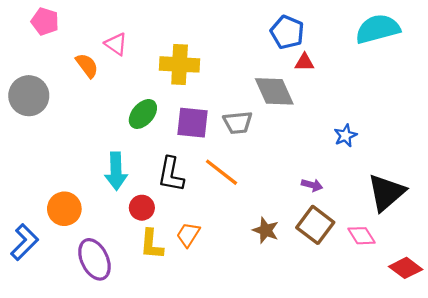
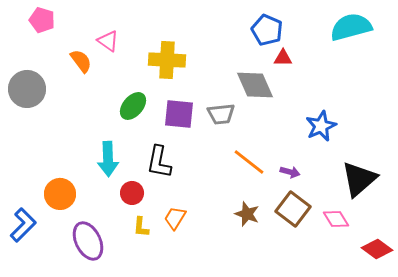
blue star: (345, 136) -> (321, 126), size x1.4
orange line: (222, 172) -> (249, 162), moved
yellow L-shape: (152, 244) -> (141, 227), size x0.7

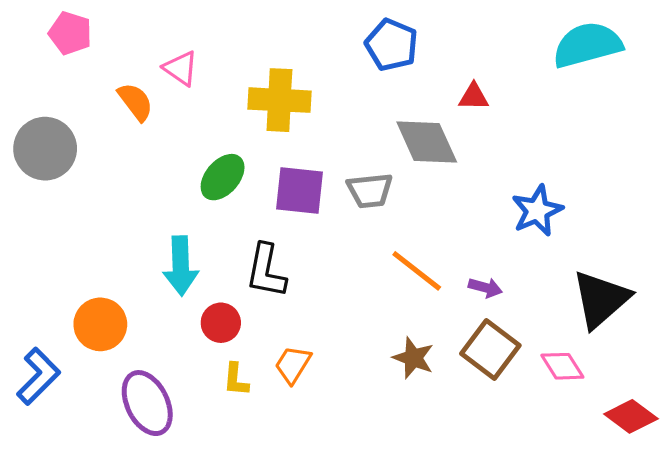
blue pentagon: (267, 30) -> (392, 45), moved

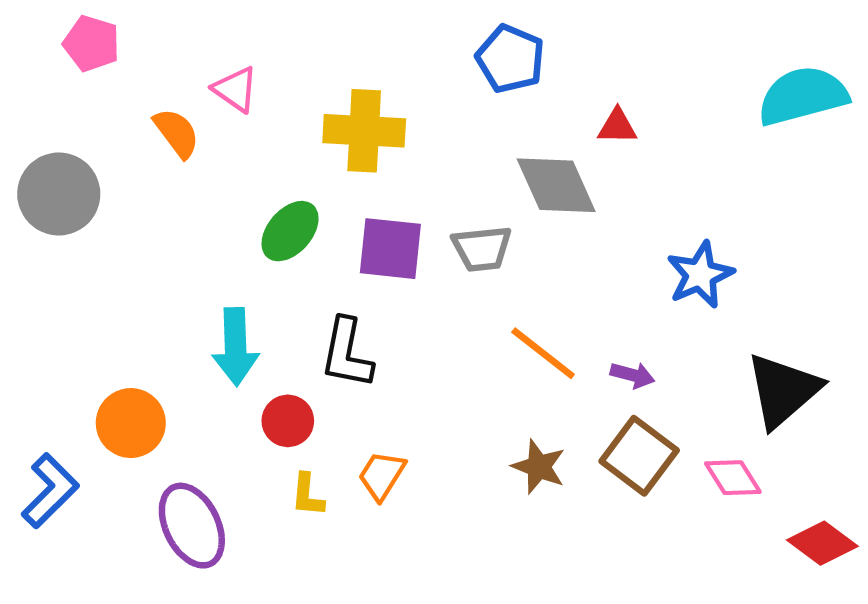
cyan semicircle: (587, 45) -> (803, 96), moved

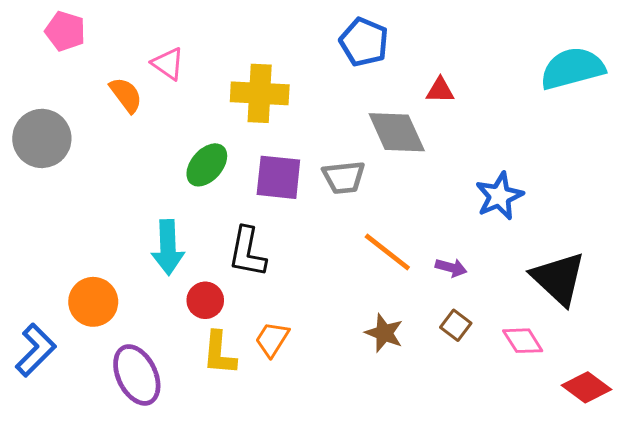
black triangle: (783, 390) -> (558, 278), turned -36
brown square: (639, 456) -> (456, 325), size x0.6
yellow L-shape: (307, 495) -> (219, 353), size x1.4

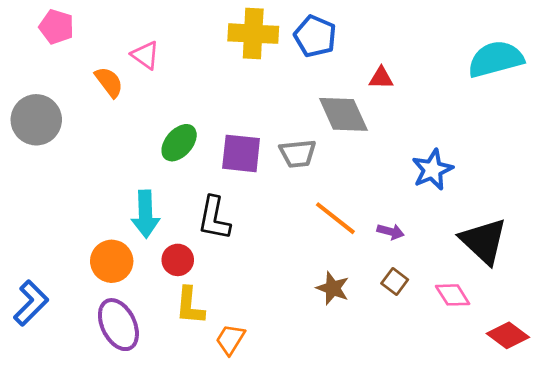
yellow cross: (260, 93) -> (253, 34), moved
orange circle: (93, 302) -> (112, 261), moved
orange trapezoid: (272, 339) -> (230, 339), moved

